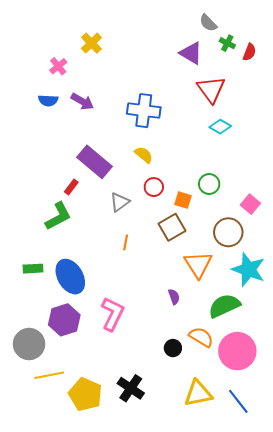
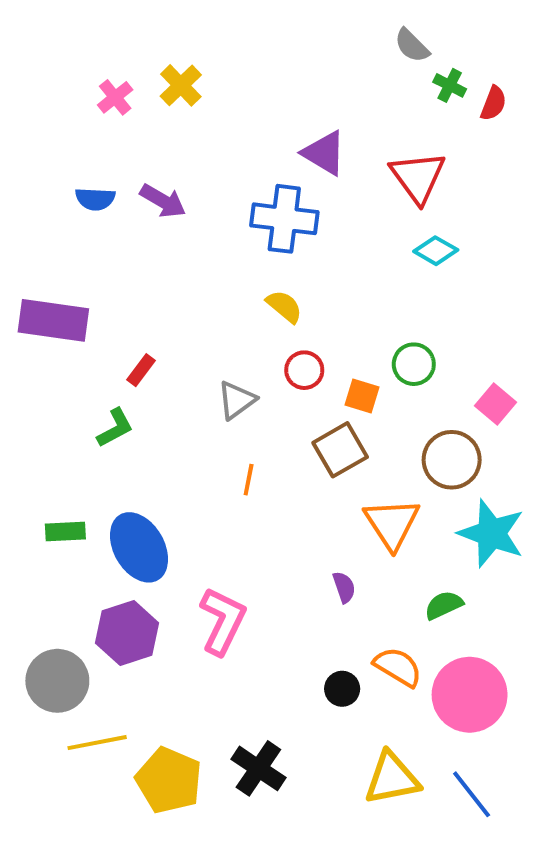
purple triangle: (191, 53) -> (324, 153), moved
pink cross: (58, 66) -> (115, 97), moved
purple rectangle: (94, 162) -> (53, 320), moved, turned -32
green L-shape: (58, 216) -> (115, 428), size x0.7
green semicircle: (224, 306) -> (444, 605), size x0.6

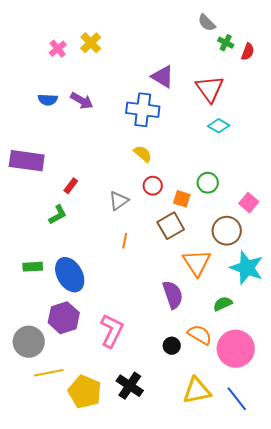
purple semicircle: (344, 587) -> (173, 295), size x1.8
pink L-shape: (223, 621) -> (112, 331), moved

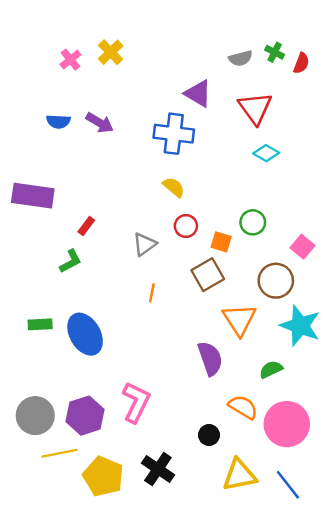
gray semicircle: (207, 23) -> (241, 58), moved, turned -60
purple hexagon: (64, 318) -> (85, 416), moved
black circle: (172, 346) -> (209, 435), moved

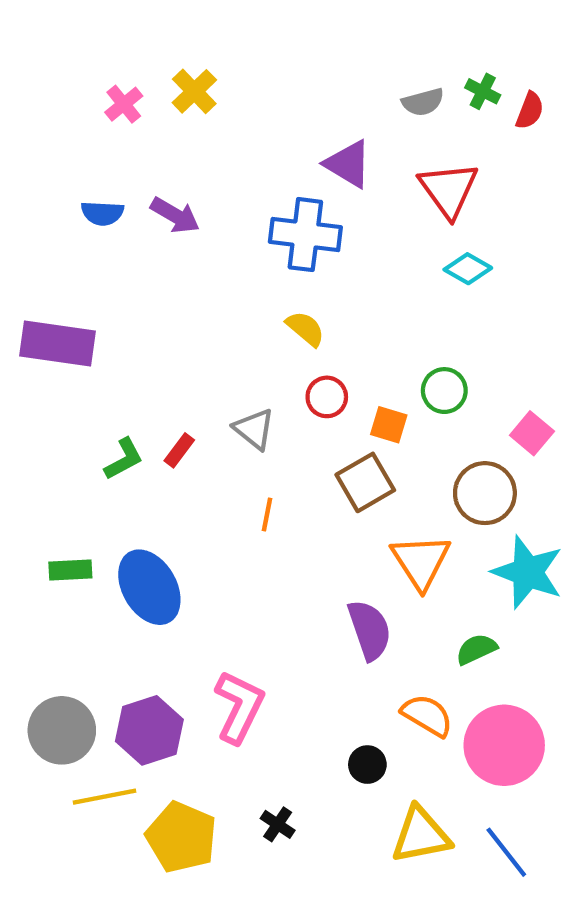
red rectangle: (86, 226) -> (179, 450), moved
gray triangle: (145, 244) -> (254, 429), turned -45
black cross: (158, 469) -> (278, 824), size x0.6

